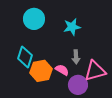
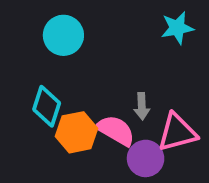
cyan star: (72, 27) -> (177, 28), moved
pink semicircle: (62, 70) -> (116, 130), size x1.5

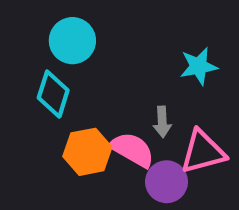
cyan star: (177, 28) -> (199, 66), moved
cyan diamond: (47, 106) -> (53, 94), moved

